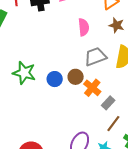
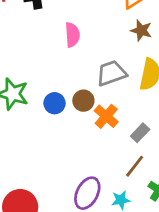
pink semicircle: (84, 27) -> (72, 35), moved
gray rectangle: (108, 103) -> (140, 133), moved

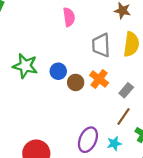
gray trapezoid: (111, 73) -> (101, 45), turned -70
brown circle: (83, 101) -> (76, 82), moved

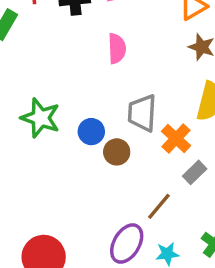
gray trapezoid: (101, 45) -> (142, 113), moved
orange cross: (99, 79) -> (176, 138), moved
brown line: (123, 117) -> (159, 206), moved

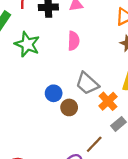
gray trapezoid: (142, 113) -> (87, 83), turned -55
green star: (40, 118) -> (27, 44), moved

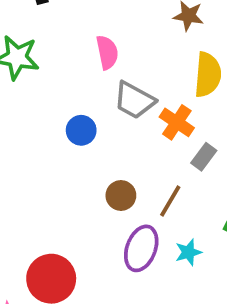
pink semicircle: (74, 41) -> (107, 52), moved
brown circle: (69, 107) -> (121, 196), moved

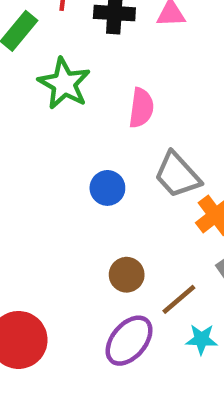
pink semicircle: (107, 52) -> (141, 108), moved
cyan star: (188, 252) -> (201, 339), moved

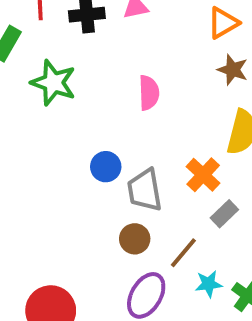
pink semicircle: (141, 108) -> (149, 93), moved
gray trapezoid: (177, 175) -> (145, 190), moved, turned 42

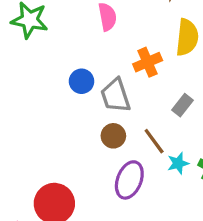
orange cross: (203, 175) -> (148, 62), moved, turned 32
brown line: (183, 253) -> (154, 141), turned -68

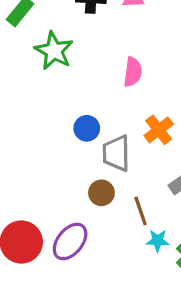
orange cross: (148, 62) -> (159, 130), turned -32
purple ellipse: (129, 180) -> (70, 242), moved

